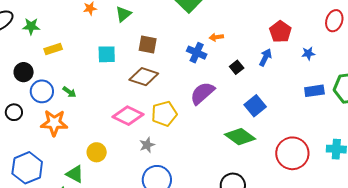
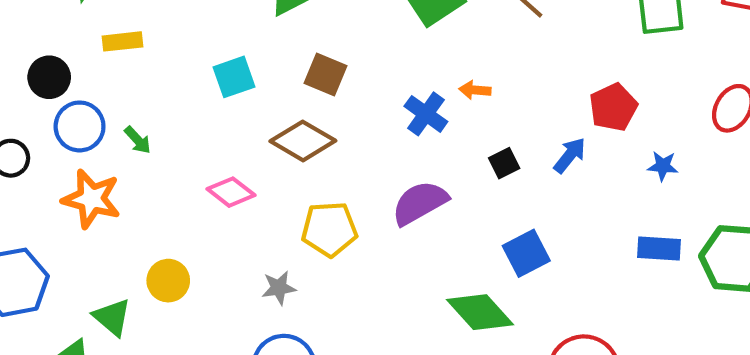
cyan square: (107, 54) -> (234, 77), turned -30
pink diamond: (128, 116) -> (231, 192), moved, size x0.7

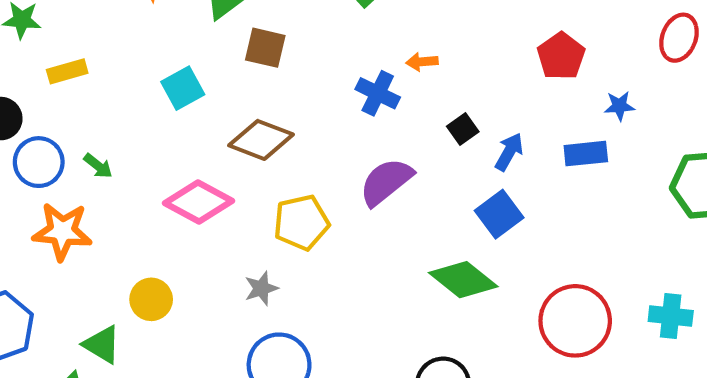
brown square: (325, 75) -> (265, 48), moved
blue arrow: (570, 155) -> (509, 152), moved
pink diamond: (231, 192) -> (198, 202), size x1.4
blue rectangle: (659, 248) -> (586, 154), moved

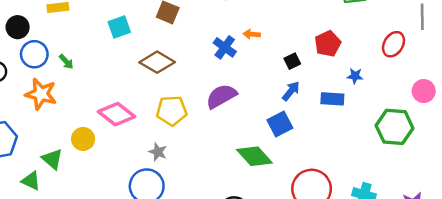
black square: (463, 129) -> (292, 61), moved
pink diamond: (198, 202) -> (116, 114), moved
gray star: (261, 288) -> (158, 152), moved, turned 30

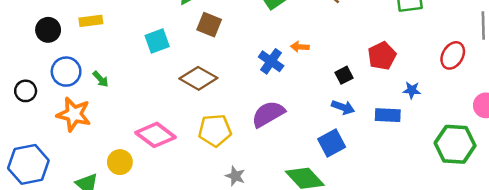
black circle: (18, 27) -> (48, 30), moved
blue arrow: (291, 91) -> (343, 107), turned 72
gray star: (158, 152) -> (235, 176), moved

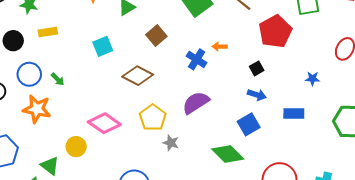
brown square: (209, 25) -> (156, 35), moved, turned 30
red pentagon: (382, 56) -> (275, 31), moved, size x1.4
blue rectangle: (388, 115) -> (294, 113), moved
yellow pentagon: (215, 130) -> (153, 118), turned -30
gray star: (235, 176) -> (171, 143), moved

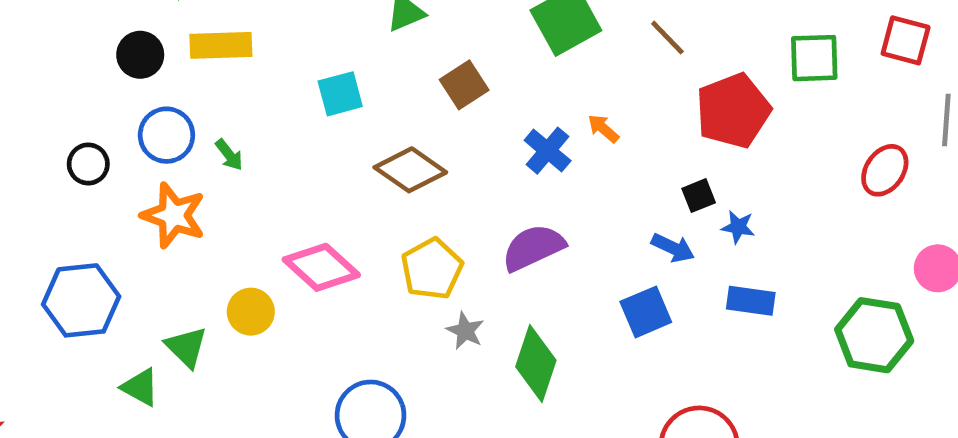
yellow rectangle: (48, 32) -> (221, 45), size x1.4
orange arrow: (220, 47) -> (603, 128), turned 32
black square: (257, 68) -> (699, 196), moved
blue star: (312, 79) -> (738, 227), moved
green diamond: (228, 154) -> (536, 363), moved, turned 56

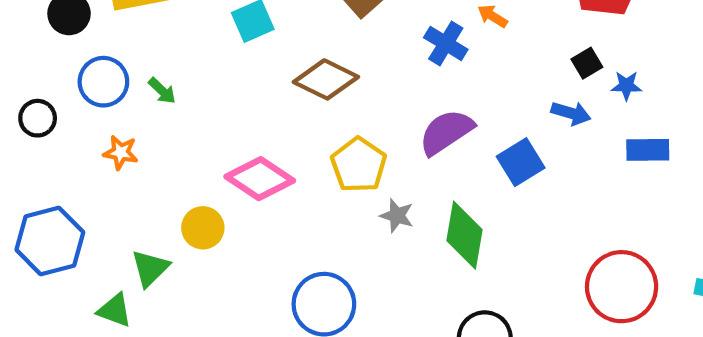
orange star: (173, 215) -> (121, 152), size x0.6
blue square: (646, 312) -> (521, 162), moved
green triangle: (186, 347) -> (150, 268), turned 39

